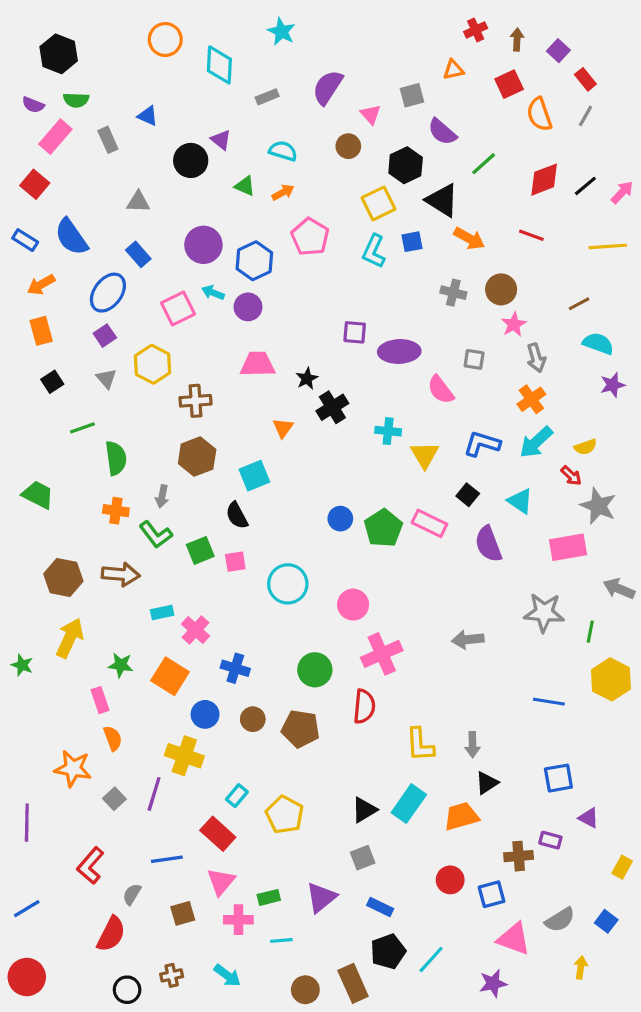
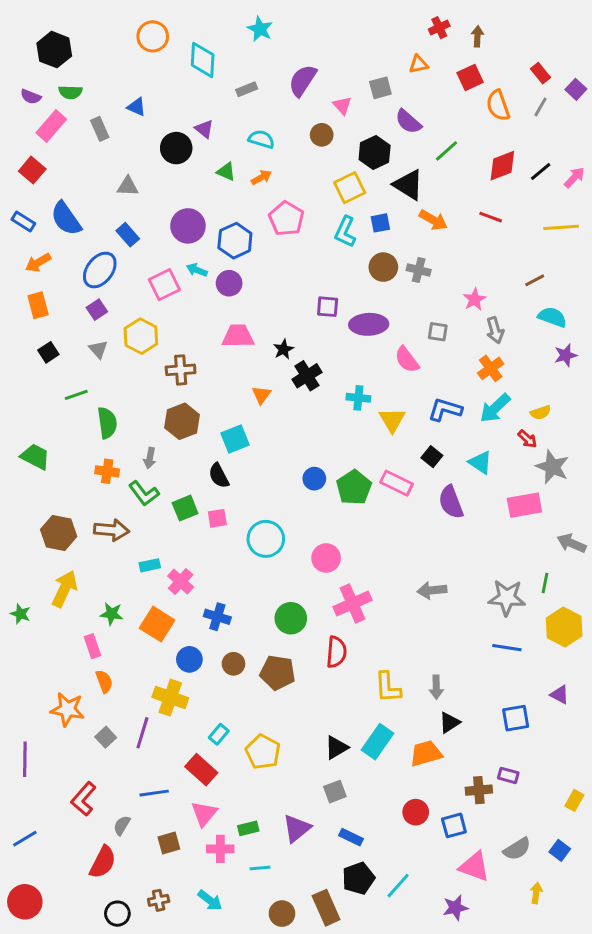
purple square: (558, 51) -> (576, 89), moved
brown circle: (501, 289) -> (383, 267), moved
gray star: (544, 613) -> (507, 598), moved
purple triangle: (589, 818) -> (560, 695), moved

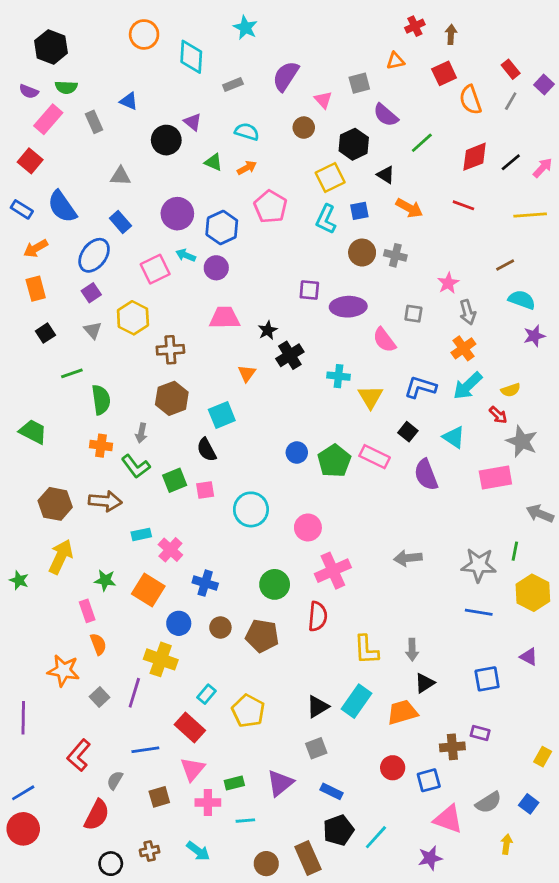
black triangle: (408, 185) -> (386, 175), size x0.6
red circle: (25, 902) -> (23, 829), moved

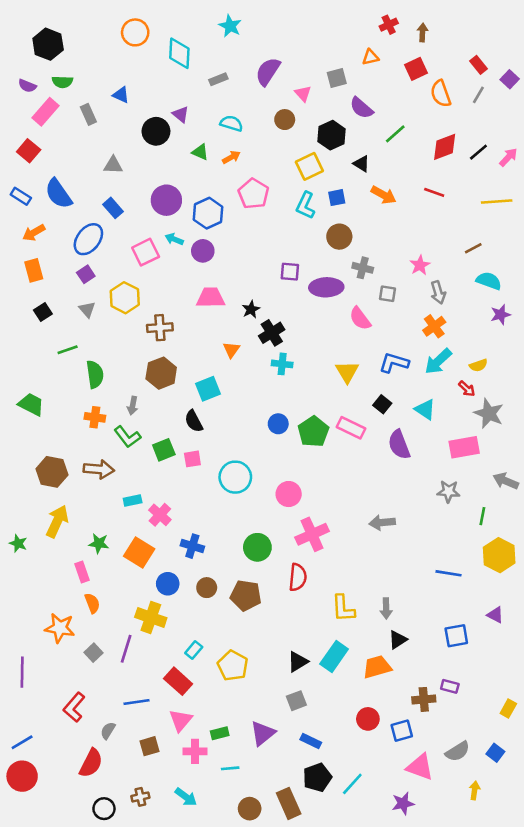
gray cross: (395, 255) -> (363, 268), moved
cyan cross: (338, 376) -> (282, 364), moved
gray star: (479, 565) -> (449, 491), moved, size x0.7

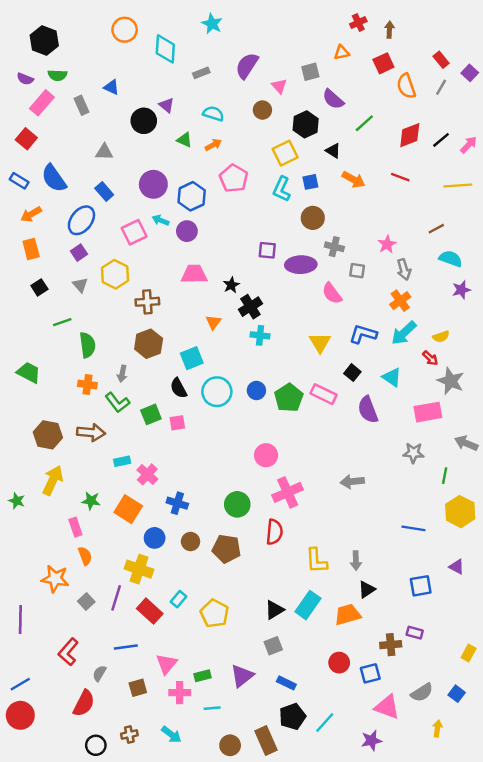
cyan circle: (235, 477) -> (217, 392), moved
red rectangle: (178, 681) -> (150, 611), moved

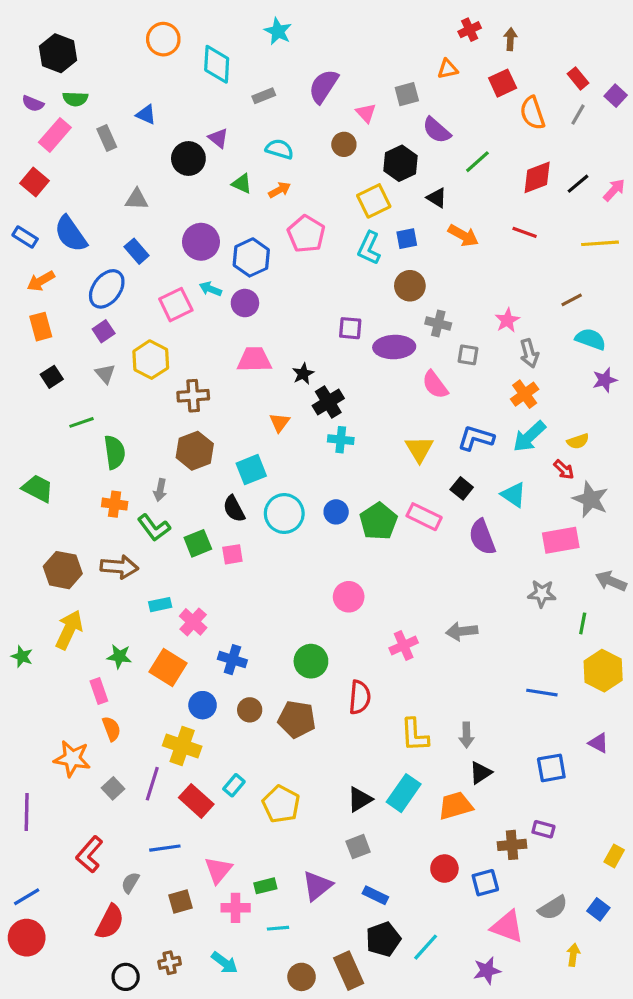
pink cross: (288, 492) -> (404, 645), moved, size x0.7

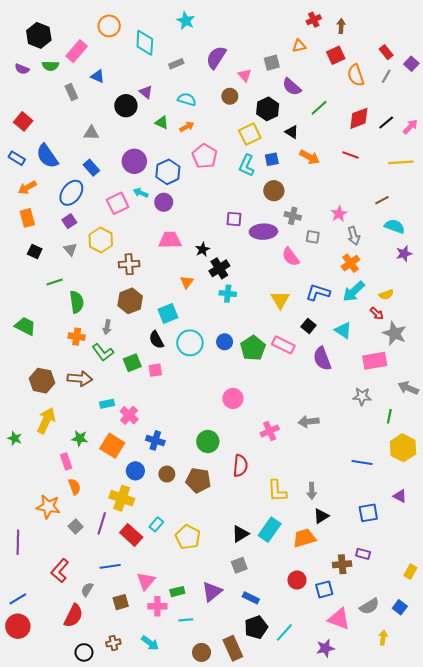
pink rectangle: (55, 135) -> (77, 51), moved
black square: (52, 377) -> (35, 252), turned -32

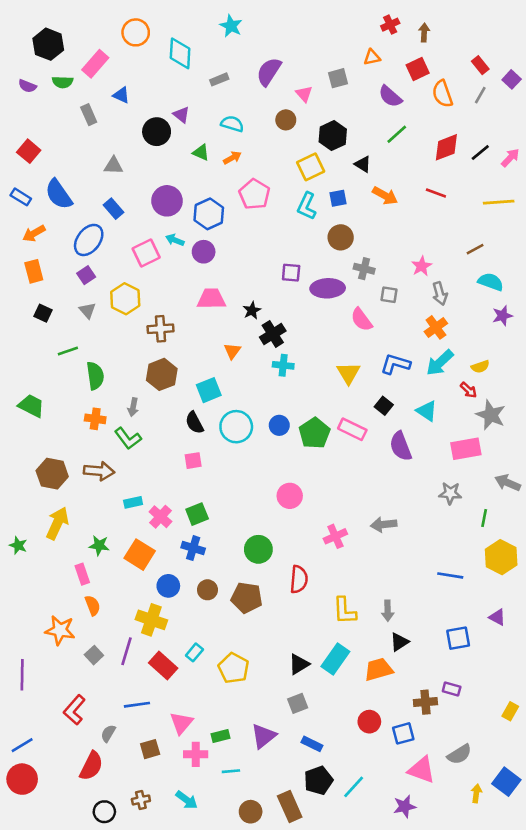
purple semicircle: (292, 87) -> (390, 96), moved
green square: (132, 363) -> (197, 514), moved
blue square: (400, 607) -> (506, 782), moved, size x1.5

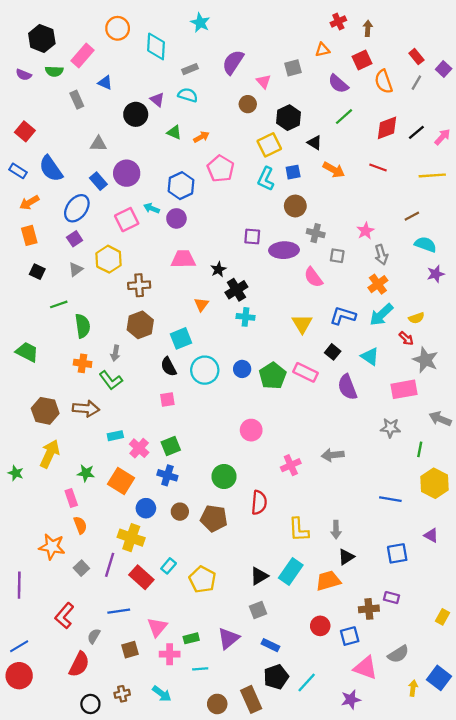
cyan semicircle: (232, 124) -> (188, 95), moved
purple circle: (167, 201) -> (127, 173), moved
gray triangle: (87, 310) -> (76, 269), turned 35

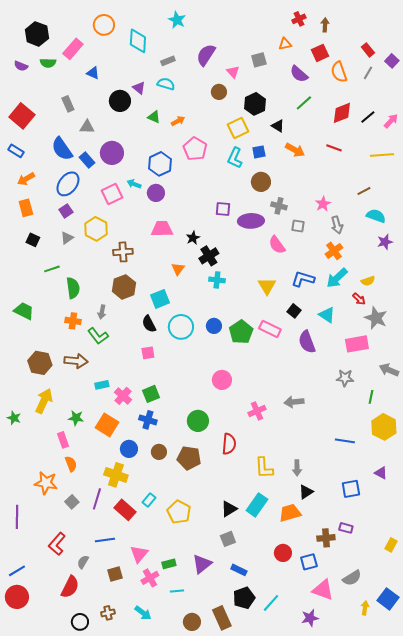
gray rectangle: (77, 100) -> (68, 104), moved
red square: (25, 131) -> (22, 116), size x1.4
blue semicircle: (51, 169) -> (62, 149), moved
pink cross: (170, 654) -> (150, 578), turned -30

